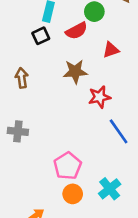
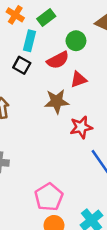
black square: (41, 36) -> (22, 65), turned -36
red triangle: (111, 50) -> (79, 79), moved

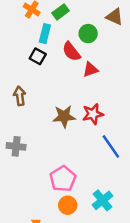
red semicircle: (58, 60) -> (71, 52), turned 80
brown star: (57, 101) -> (64, 116), moved

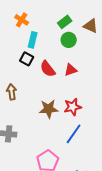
green rectangle: (60, 12) -> (65, 22), moved
red semicircle: (71, 52) -> (48, 69), moved
blue line: (111, 146) -> (74, 134), moved, turned 70

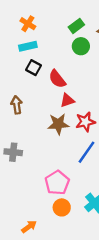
cyan rectangle: (33, 40) -> (28, 46), moved, turned 63
red triangle: (71, 70) -> (67, 100), moved

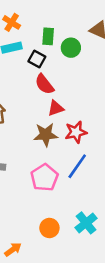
green rectangle: (76, 26) -> (48, 36), moved, turned -49
black square: (34, 68) -> (37, 59), moved
pink pentagon: (57, 183) -> (44, 178), moved

